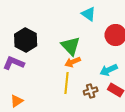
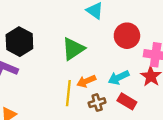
green triangle: (71, 46) -> (73, 49), turned 40
orange arrow: (73, 62) -> (86, 81), moved

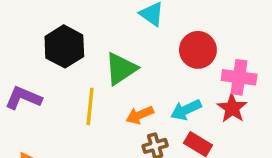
black hexagon: (19, 42) -> (64, 46), moved
yellow line: (68, 93) -> (90, 106), moved

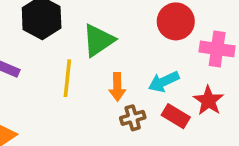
red star: (232, 108) -> (208, 101), moved
orange arrow: (140, 115) -> (117, 87), turned -68

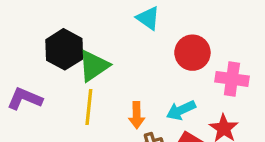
green triangle: (98, 40) -> (94, 66), moved

